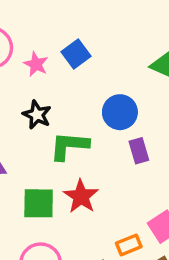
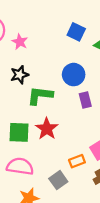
blue square: (76, 54) -> (76, 32), moved, turned -30
black star: (37, 115) -> (20, 75), turned 30

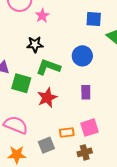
blue square: (76, 32) -> (94, 19), turned -35
purple rectangle: (85, 100) -> (86, 92), moved
green square: (19, 132) -> (21, 83), moved

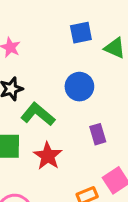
green L-shape: (48, 67) -> (38, 114), turned 35

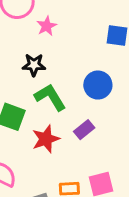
purple rectangle: (98, 134) -> (84, 130), moved, turned 48

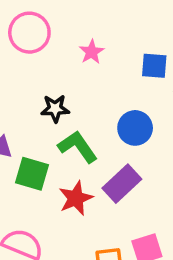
pink star: (47, 26) -> (92, 52), moved
purple rectangle: (84, 130) -> (122, 184), size x1.5

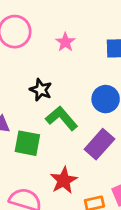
black star: (55, 109) -> (41, 90), turned 30
red star: (76, 198) -> (64, 180), moved

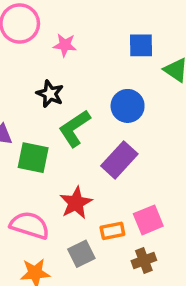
pink star: (65, 42) -> (65, 45), moved, turned -30
green L-shape: (62, 118) -> (74, 128), turned -84

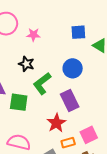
purple rectangle: (119, 160) -> (70, 100), turned -65
red star: (76, 203) -> (56, 123), moved

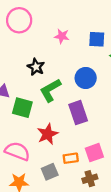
pink star: (33, 35) -> (62, 36), moved
red star: (56, 123) -> (48, 134), moved

